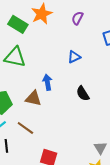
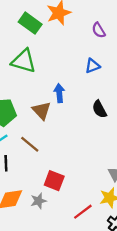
purple semicircle: (77, 18) -> (99, 30), moved, turned -64
brown triangle: (33, 98) -> (42, 111), turned 30

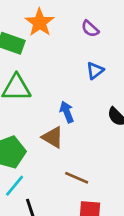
brown line: (30, 144) -> (77, 178), moved

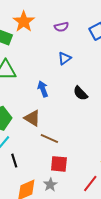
purple semicircle: (90, 29) -> (61, 27), turned -56
brown triangle: (53, 137) -> (32, 118), moved

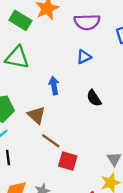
purple semicircle: (61, 27) -> (87, 22), size x1.6
red square: (59, 164) -> (68, 161), moved

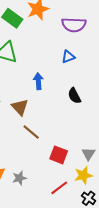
red square: (68, 161) -> (59, 155), moved

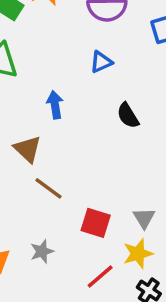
black semicircle: (74, 96) -> (128, 116), moved
gray star: (19, 178) -> (42, 251), moved

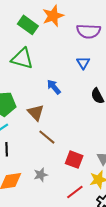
blue triangle: (101, 62) -> (83, 63), turned -40
blue arrow: (55, 105) -> (54, 87), turned -35

